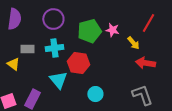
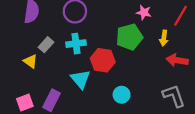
pink star: (112, 30) -> (144, 12), moved
green pentagon: (89, 31) -> (129, 37), moved
yellow arrow: (133, 43) -> (164, 38), turned 48
gray rectangle: (27, 49) -> (46, 45), turned -48

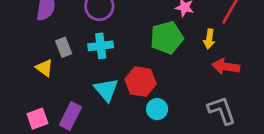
gray rectangle: (46, 45) -> (64, 47), turned -64
red hexagon: (103, 60) -> (141, 82), moved

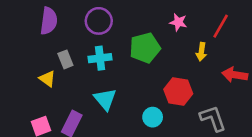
green pentagon: (167, 38) -> (145, 48), moved
red arrow: (226, 66) -> (235, 75), moved
red hexagon: (141, 82) -> (178, 91), moved

